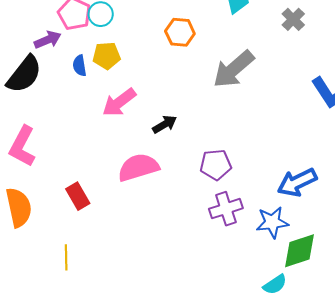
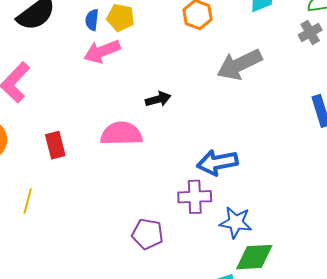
pink arrow: (119, 102) -> (102, 51), moved
purple pentagon: (216, 165) -> (147, 234), moved
blue arrow: (297, 182) -> (217, 162), moved

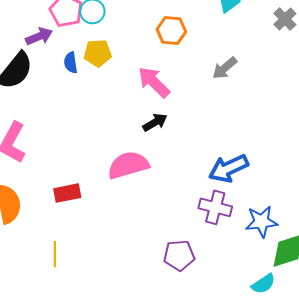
pink arrow: (102, 51) -> (154, 82), moved, turned 81
gray arrow: (239, 65) -> (225, 68), size x0.6
red rectangle: (55, 145) -> (67, 193), turned -72
purple cross: (195, 197) -> (215, 207), turned 32

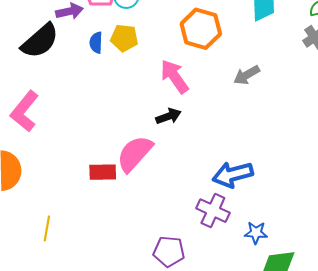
orange hexagon: (171, 31) -> (201, 29), size x1.4
pink semicircle: (128, 165) -> (135, 154), turned -42
red rectangle: (67, 193) -> (103, 172), moved
blue star: (261, 222) -> (256, 233), size x0.7

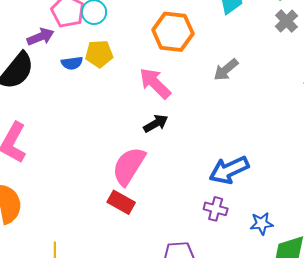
blue semicircle: (96, 43) -> (72, 63), turned -90
red rectangle: (103, 172) -> (121, 202), moved, turned 40
purple cross: (213, 211) -> (216, 209), size x0.7

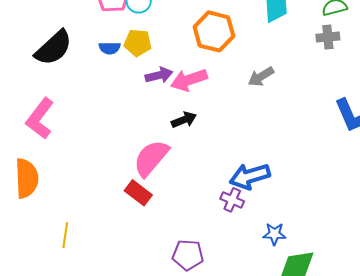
gray cross: (286, 21) -> (328, 37), turned 30
purple arrow: (41, 37) -> (159, 75), moved
pink arrow: (155, 83) -> (189, 80), turned -72
purple cross: (216, 209) -> (232, 200), moved

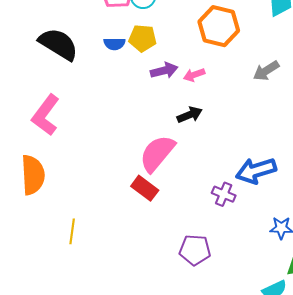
black semicircle: (54, 48) -> (58, 44), turned -105
pink arrow: (189, 80) -> (194, 75), size x0.6
purple cross: (232, 200) -> (224, 194), moved

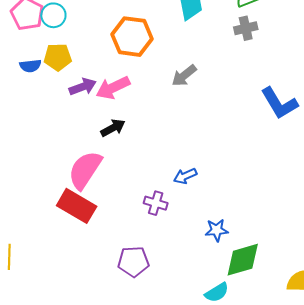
pink arrow: (194, 75) -> (113, 88), size x1.6
blue arrow: (256, 171) -> (185, 176), size x0.6
red rectangle: (145, 188) -> (77, 206), size x1.4

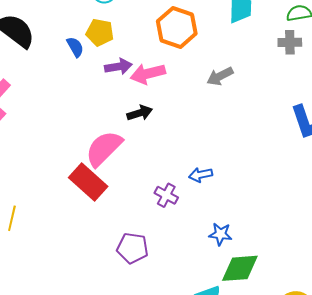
blue semicircle: (30, 66) -> (75, 47), moved, turned -125

